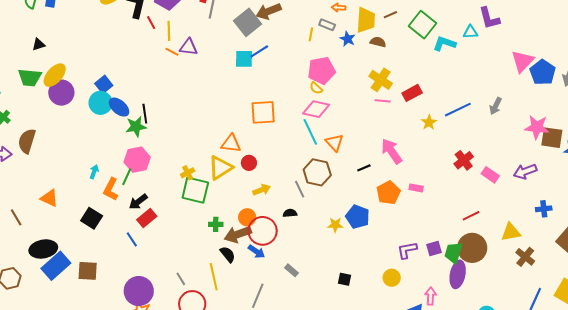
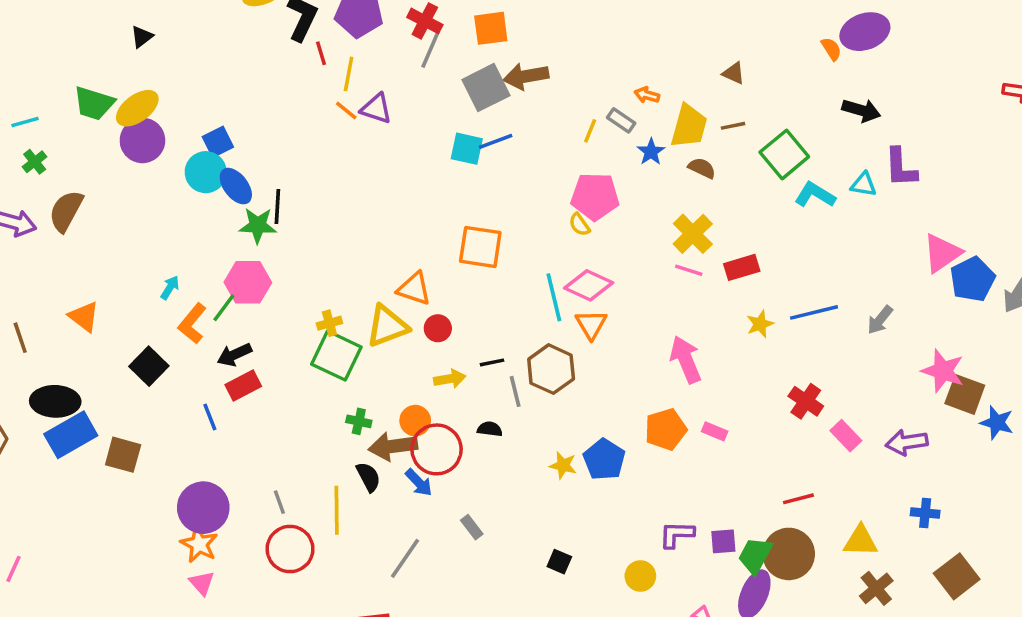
black triangle: (39, 44) -> (142, 37), moved, turned -32
pink diamond: (316, 109) -> (589, 285), moved
red cross: (464, 160) -> (806, 401), turned -30
black line: (364, 168) -> (492, 362), moved

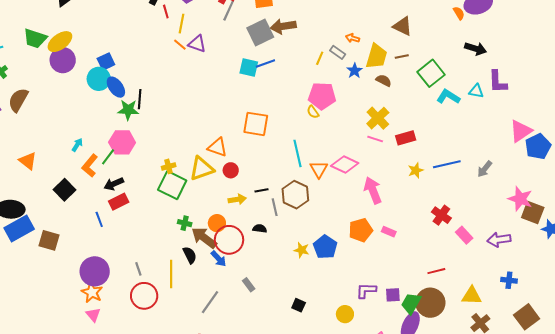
brown triangle: (734, 73) -> (403, 26), size x1.5
pink diamond: (589, 285) -> (345, 164), moved
brown arrow: (393, 446) -> (204, 238), turned 44

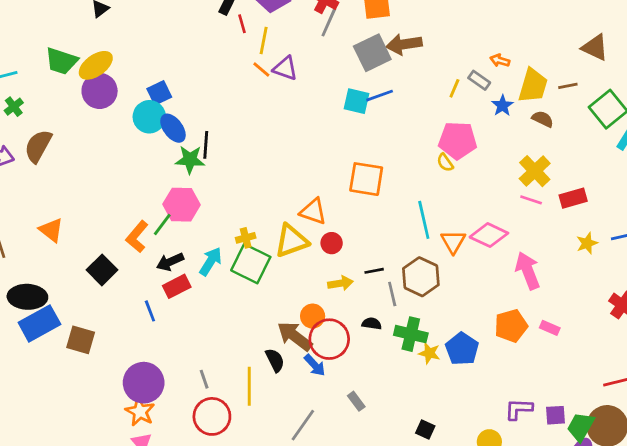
brown triangle: (403, 26) -> (595, 47), moved
cyan arrow: (77, 145) -> (211, 261), moved, size x1.5
green cross: (185, 223) -> (411, 334), moved, size x1.6

